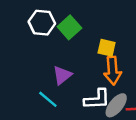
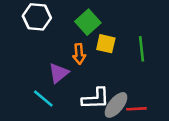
green square: (69, 27) -> (88, 22), moved
orange arrow: (113, 71) -> (79, 54), moved, size x0.7

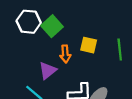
green square: (88, 22) -> (52, 26), moved

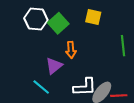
yellow square: (89, 45) -> (93, 17), moved

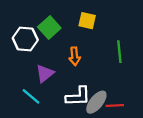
white hexagon: (36, 19) -> (25, 39), moved
orange arrow: (71, 50) -> (75, 56), moved

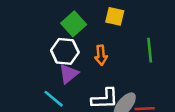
white hexagon: (25, 39) -> (65, 51), moved

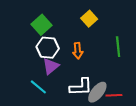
yellow square: (115, 16) -> (89, 19), turned 35
green square: (74, 24) -> (41, 25), moved

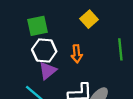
green square: (41, 25) -> (38, 26), turned 30

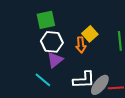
yellow square: (89, 19) -> (90, 34), moved

